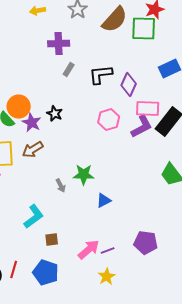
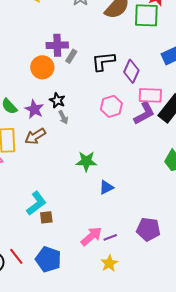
purple cross: (59, 44) -> (57, 45), moved
orange circle: (19, 107) -> (42, 67), moved
gray arrow: (61, 186) -> (63, 117), moved
brown square: (52, 240) -> (46, 217), moved
red line: (14, 270) -> (16, 256), turned -54

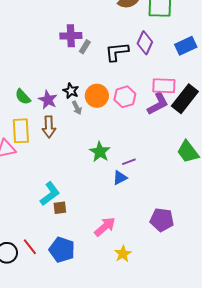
orange circle: (42, 67) -> (97, 96), moved
purple diamond: (131, 71) -> (145, 43), moved
brown arrow: (35, 136) -> (49, 127), turned -60
green star: (86, 161) -> (100, 152), turned 30
purple line: (110, 237) -> (129, 162), moved

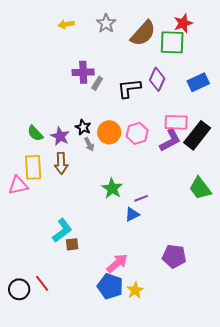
blue pentagon: (62, 250) -> (110, 286), moved

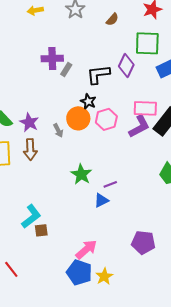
brown semicircle: (143, 33) -> (112, 19), size x0.5
green square: (172, 42) -> (147, 43), moved
black star: (83, 127) -> (88, 101), moved

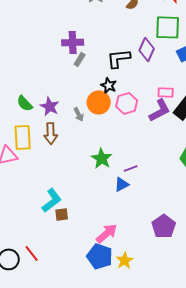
gray rectangle: (66, 69) -> (80, 59), moved
pink rectangle: (145, 108) -> (166, 92), size x0.7
purple pentagon: (143, 242) -> (164, 226), turned 30

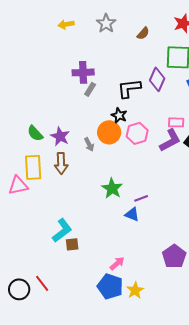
blue triangle: (122, 184) -> (132, 214), turned 49
pink arrow: (107, 233) -> (117, 263), size x0.7

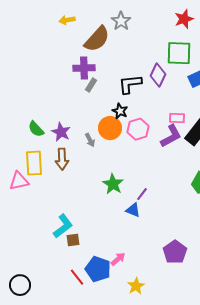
gray star: (106, 23) -> (121, 21), moved
brown semicircle: (143, 33) -> (97, 39), moved, size x2.0
purple line: (141, 198) -> (142, 194), turned -32
red line: (42, 283) -> (77, 277), moved
blue pentagon: (110, 286) -> (98, 269), moved

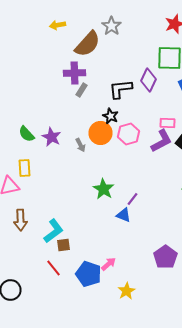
brown arrow: (62, 159) -> (20, 220), moved
yellow rectangle: (34, 163) -> (24, 168), size x0.7
red line: (77, 277) -> (54, 268), moved

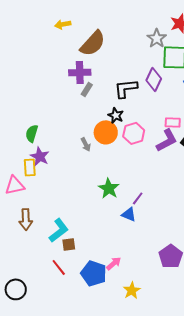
gray star: (112, 26) -> (157, 38), moved
green semicircle: (26, 134) -> (32, 133), turned 60
purple star: (52, 137) -> (40, 156), moved

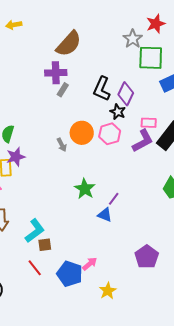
yellow arrow: (63, 24) -> (14, 25), moved
purple diamond: (154, 79) -> (126, 94), moved
black L-shape: (126, 88) -> (102, 89), turned -60
black star: (116, 115) -> (118, 112), moved
purple star: (40, 156) -> (16, 157), turned 30

